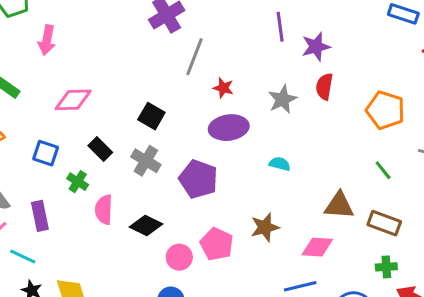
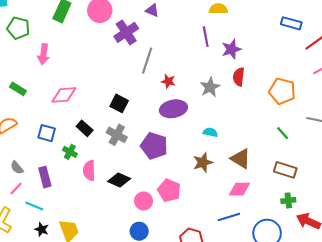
brown triangle: (339, 205) -> (241, 159), moved, turned 30
brown star: (265, 227) -> (203, 162), moved

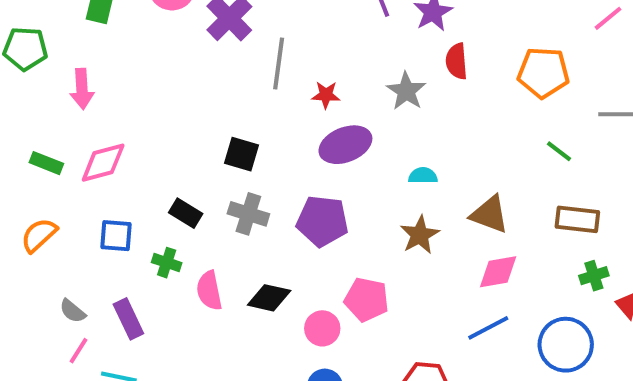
pink diamond: (64, 95) -> (103, 163), moved

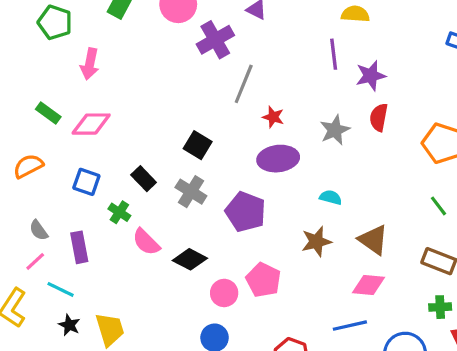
pink semicircle: (209, 291) -> (146, 242), turned -48

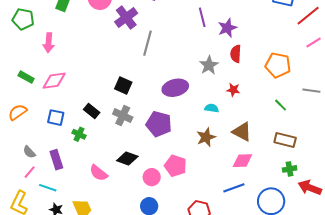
red star: (273, 117) -> (233, 90), moved
pink semicircle: (146, 242) -> (99, 173), moved

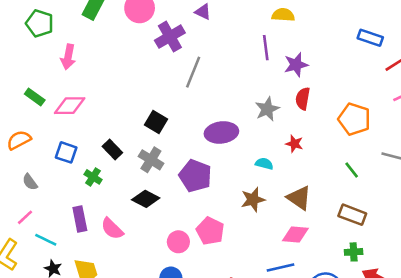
gray semicircle: (29, 152) -> (30, 182), moved
black diamond: (127, 158) -> (146, 199), moved
purple rectangle: (56, 160) -> (80, 219), moved

